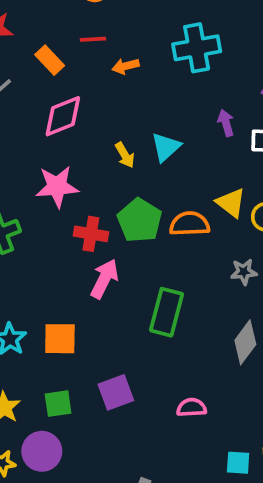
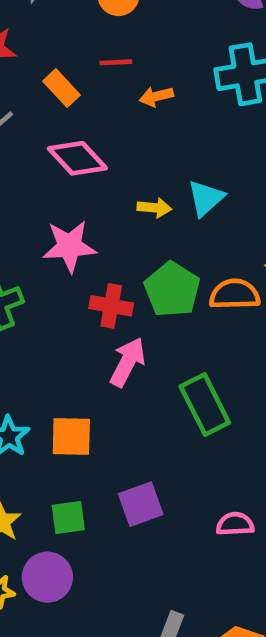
pink diamond: (63, 116) -> (77, 158), turned 69
yellow arrow: (125, 155) -> (154, 208), turned -55
green rectangle: (166, 312) -> (205, 405), turned -42

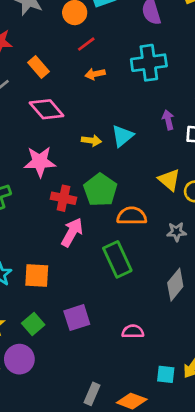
red line: (116, 62) -> (86, 44), moved, turned -36
orange semicircle: (235, 294) -> (132, 216), moved
green square: (68, 518) -> (33, 324), turned -35

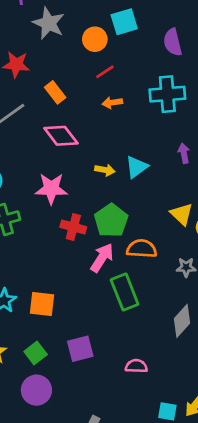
pink arrow: (72, 232) -> (102, 258), moved
purple circle: (19, 359) -> (36, 390), moved

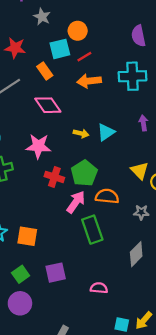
cyan square: (124, 22) -> (60, 49), moved
gray star: (49, 23) -> (42, 17), size x0.7
orange arrow: (112, 103) -> (89, 81), size x1.5

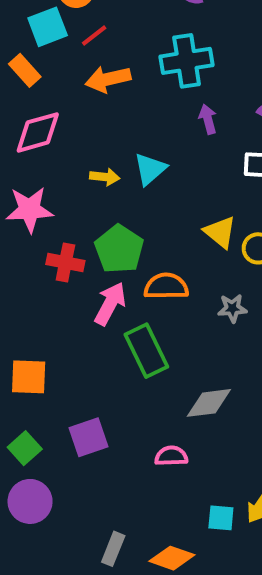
pink diamond: (48, 105) -> (38, 132), turned -64
purple arrow: (143, 123) -> (208, 119), moved
gray diamond: (136, 254) -> (209, 403), moved, turned 45

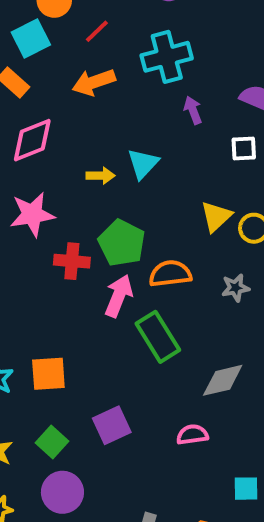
red line: (94, 35) -> (97, 31), moved
yellow triangle: (220, 232) -> (216, 216), turned 44

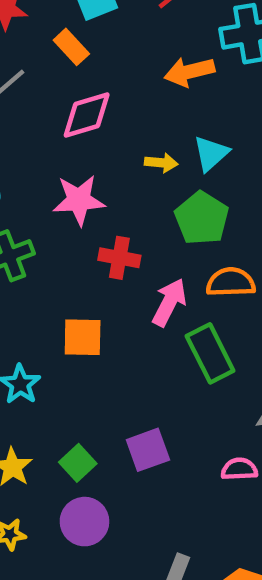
orange arrow: (94, 82) -> (189, 72), moved
green pentagon: (122, 243) -> (202, 218), moved
orange square: (48, 374) -> (83, 337), moved

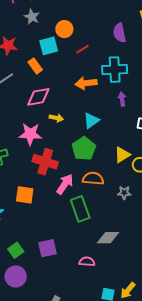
yellow arrow: (161, 163) -> (56, 118), moved
red cross: (119, 258) -> (45, 162), size x1.4

